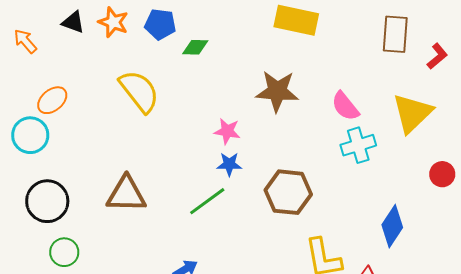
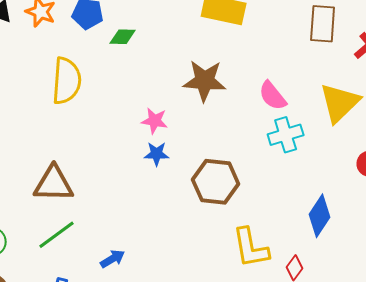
yellow semicircle: (139, 91) -> (67, 81), turned 42
green line: (207, 201) -> (57, 235), moved

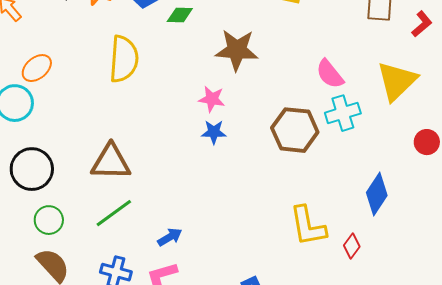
brown star: (205, 81) -> (237, 50), moved
brown hexagon: (216, 182) -> (295, 130), moved

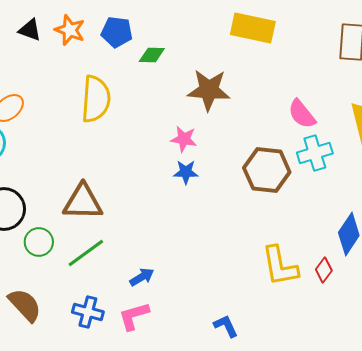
green circle: (49, 220) -> (39, 242), moved
red diamond: (352, 246) -> (324, 270), moved

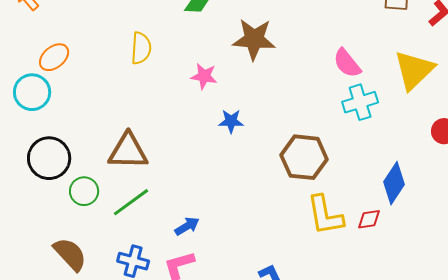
yellow semicircle: (96, 99) -> (141, 48), size x0.7
pink star: (184, 139) -> (204, 76), moved
brown hexagon: (267, 170) -> (304, 157), moved
red diamond: (324, 270) -> (369, 219), turned 45

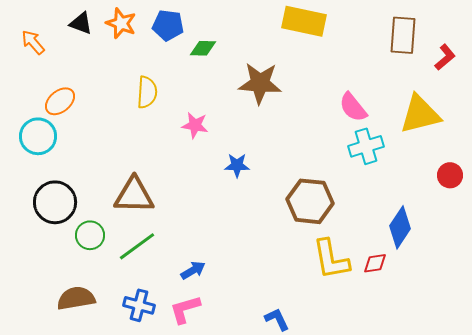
yellow triangle: (414, 70) -> (420, 114), turned 30
pink star: (204, 76) -> (195, 125), moved
brown semicircle: (70, 254) -> (76, 298), turned -57

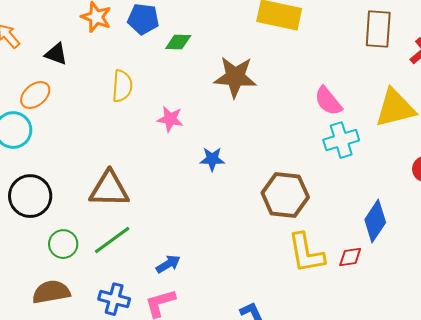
black triangle: (81, 23) -> (56, 54), moved
green circle: (90, 235) -> (63, 244), moved

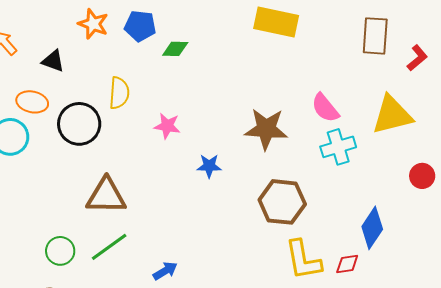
brown star: (235, 77) -> (266, 129), moved
orange ellipse: (35, 95) -> (32, 102), turned 52
black circle: (30, 196) -> (79, 124), moved

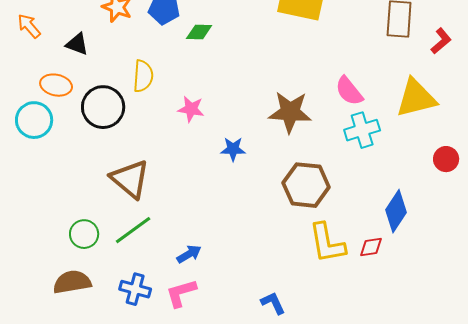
brown triangle: (106, 196) -> (130, 179), turned 39

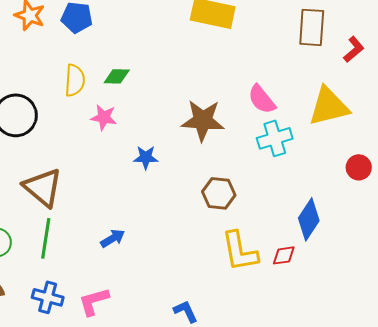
green diamond: (199, 32) -> (117, 76), moved
yellow semicircle: (143, 76) -> (75, 80), moved
brown hexagon: (306, 185) -> (219, 193), size x0.7
green line: (133, 230) -> (46, 238), turned -45
blue arrow: (189, 254) -> (113, 238), moved

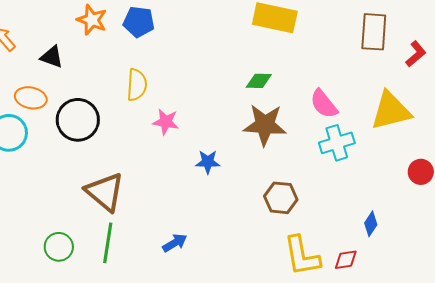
green diamond: (117, 76) -> (259, 81), moved
blue diamond: (309, 219) -> (371, 224), size x0.6

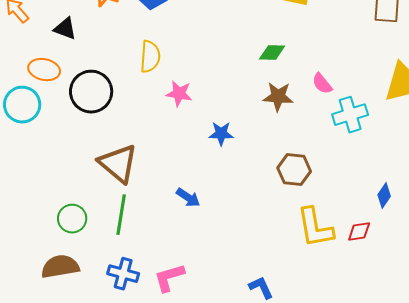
pink semicircle: (324, 104) -> (322, 84), moved, size x0.7
brown star: (265, 125) -> (278, 97), size x0.7
blue arrow: (175, 243) -> (188, 198), moved, turned 65

